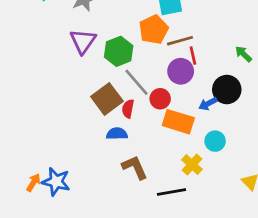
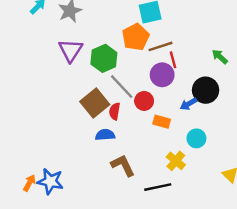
orange rectangle: (178, 122) -> (162, 122), size x0.6

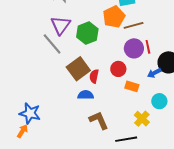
red line: (173, 60) -> (148, 47), moved
gray line: (122, 87) -> (52, 44), moved
blue star: (50, 181) -> (30, 113), moved

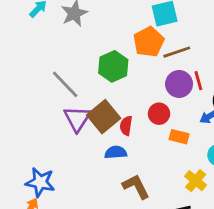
purple triangle: (61, 25) -> (77, 119), moved

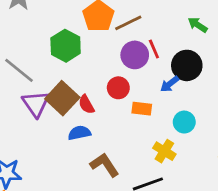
red semicircle: (126, 126) -> (86, 104), turned -30

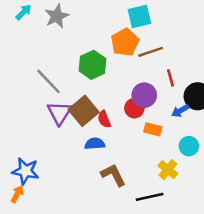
purple circle: (135, 55) -> (144, 95), moved

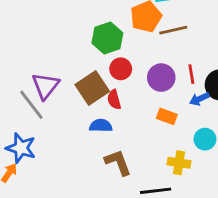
red line: (170, 78) -> (191, 74), moved
gray line: (48, 81) -> (31, 105), moved
red circle: (134, 108) -> (121, 69), moved
purple triangle: (59, 113) -> (45, 86), moved
yellow cross: (168, 170) -> (179, 163), turned -36

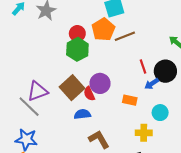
red circle: (121, 69) -> (77, 34), moved
purple circle: (161, 78) -> (100, 83), moved
purple triangle: (45, 86) -> (37, 91), turned 40

